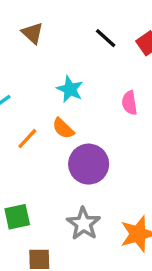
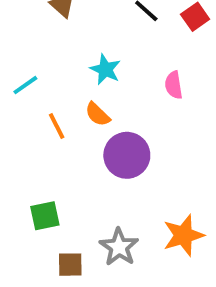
orange line: (27, 139) -> (57, 126), turned -70
gray star: (84, 224) -> (119, 247), moved

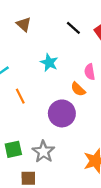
orange semicircle: (98, 114) -> (78, 89), moved
gray star: (119, 247) -> (43, 152), moved

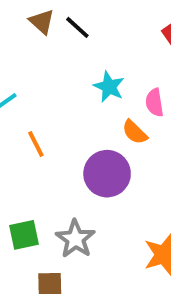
black line: (73, 28) -> (77, 27), moved
cyan star: (49, 63) -> (109, 87), moved

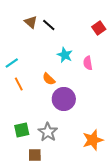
orange semicircle: (135, 132) -> (49, 79), moved
orange line: (36, 144) -> (19, 84), moved

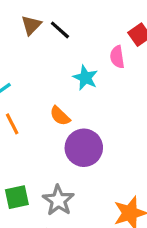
brown triangle: (31, 22) -> (31, 25), turned 32
pink semicircle: (88, 63) -> (117, 57), moved

